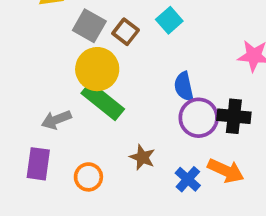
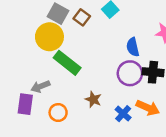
yellow circle: (97, 69) -> (49, 37), moved
blue semicircle: (184, 86) -> (133, 47), moved
gray arrow: (56, 120) -> (40, 86), moved

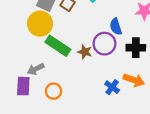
purple circle: (130, 73) -> (104, 44), moved
brown star: (93, 99) -> (85, 52), moved

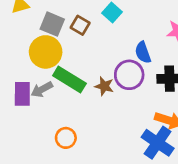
gray arrow: (36, 69) -> (42, 89), moved
purple rectangle: (23, 86) -> (22, 94), moved
blue cross: (112, 87) -> (158, 143), moved, size x1.6

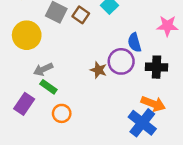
yellow circle: (46, 52) -> (27, 35), moved
green rectangle: (69, 80) -> (48, 87), moved, size x0.6
purple rectangle: (22, 94) -> (24, 104), moved, turned 30

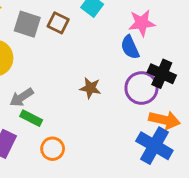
pink star: (167, 26) -> (142, 23), moved
purple circle: (121, 61) -> (141, 88), moved
black cross: (156, 67) -> (162, 74), turned 30

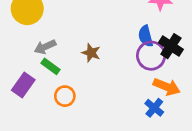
blue semicircle: (130, 47) -> (146, 36), moved
brown star: (90, 88) -> (91, 53), moved
blue cross: (154, 146) -> (154, 108), size x0.6

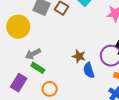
blue semicircle: (146, 36) -> (89, 70), moved
brown star: (91, 53) -> (79, 56), moved

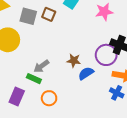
gray arrow: (33, 54) -> (41, 66), moved
blue semicircle: (89, 70) -> (86, 73), turned 84

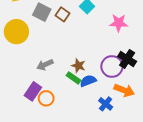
green rectangle: (34, 79) -> (74, 78), moved
blue cross: (117, 93) -> (106, 104), moved
purple rectangle: (17, 97) -> (33, 91), moved

